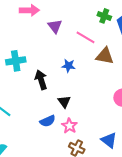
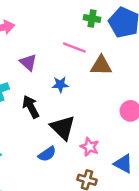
purple triangle: (55, 26) -> (28, 62), moved
black triangle: (64, 102) -> (63, 128), size x1.6
pink star: (69, 126) -> (90, 147), moved

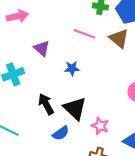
brown triangle: (101, 66) -> (119, 38), moved, turned 40
black arrow: (31, 107) -> (46, 104), moved

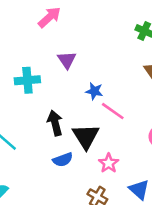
pink arrow: (17, 16) -> (50, 17), turned -45
pink line: (84, 34) -> (113, 111), moved

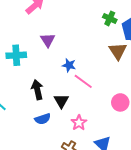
black triangle: (86, 136) -> (61, 101), size x0.7

